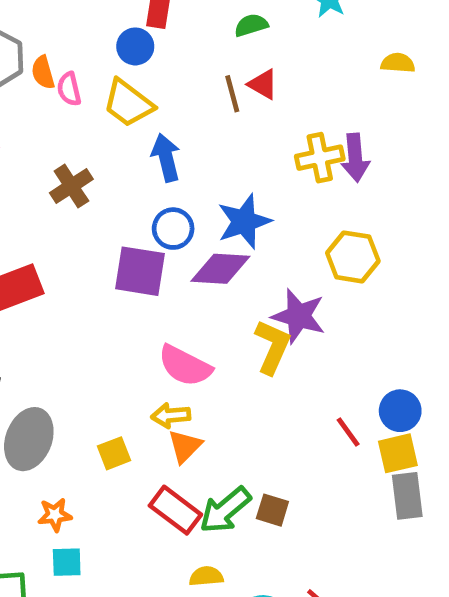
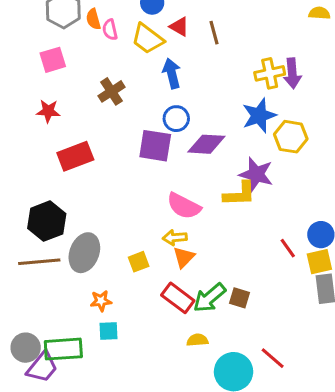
red triangle: (263, 84) -> (179, 27), moved
blue star: (244, 221) -> (259, 116), moved
yellow L-shape: (272, 347) -> (240, 194), turned 64

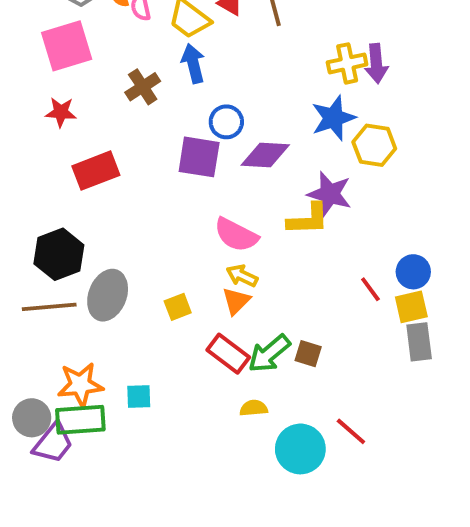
pink square: (53, 60) -> (67, 46), size x1.5
blue arrow: (172, 73) -> (193, 63), moved
yellow arrow: (175, 238) -> (242, 276), moved, turned 30
orange star: (101, 301) -> (80, 385), moved, size x1.6

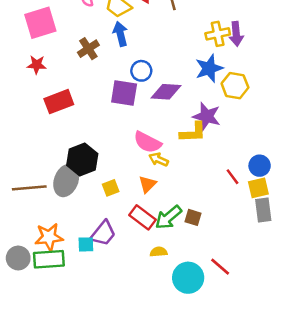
black hexagon: (59, 254) -> (82, 159), moved
yellow arrow: (242, 276) -> (159, 159), moved
purple trapezoid: (53, 443) -> (103, 233), moved

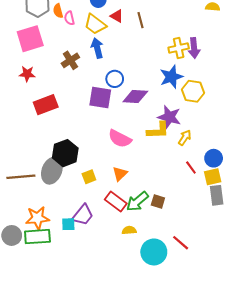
yellow arrow: (159, 159) -> (185, 138), moved, turned 98

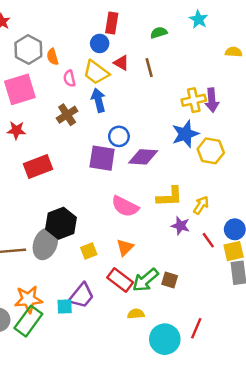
pink semicircle: (69, 18) -> (69, 78), moved
purple star: (169, 117) -> (180, 226), moved, size x0.7
green rectangle: (37, 237) -> (28, 321), turned -50
red line: (181, 243) -> (196, 328), turned 72

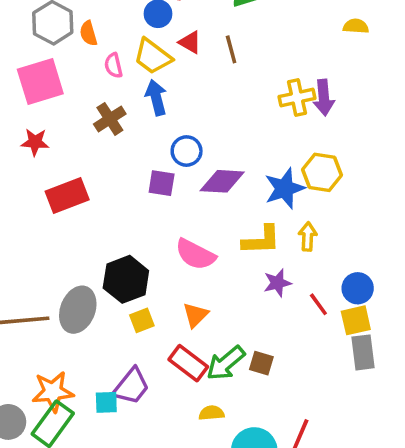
blue star: (185, 134) -> (285, 188), moved
purple square: (102, 158) -> (162, 183), size x0.7
yellow arrow: (201, 205) -> (308, 237), moved, turned -30
black hexagon: (61, 223) -> (126, 279), moved
purple star: (180, 226) -> (277, 283), turned -30

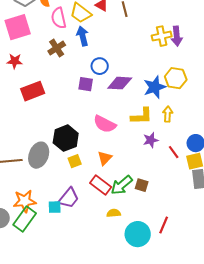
pink semicircle: (113, 65) -> (59, 18), size x1.5

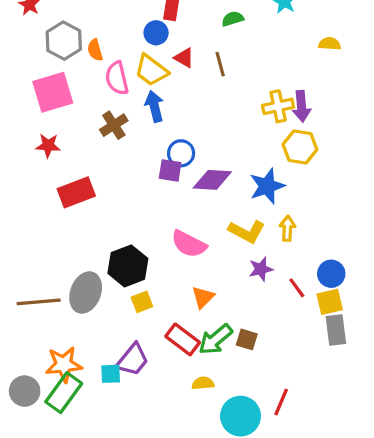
yellow hexagon: (176, 78) -> (300, 147), moved
purple square: (86, 84) -> (170, 170), moved
yellow L-shape: (142, 116) -> (247, 231), turned 30
orange triangle: (105, 158) -> (203, 297), moved

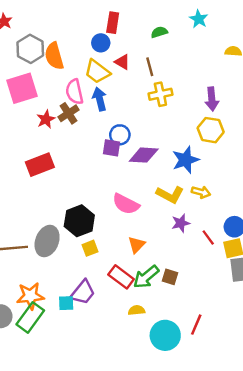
orange semicircle: (95, 50) -> (54, 56), size x1.6
pink semicircle: (117, 78) -> (74, 92), moved
yellow cross: (278, 106) -> (160, 94), moved
red star: (48, 145) -> (46, 119), moved, turned -30
yellow arrow: (287, 228) -> (201, 192), turned 102

